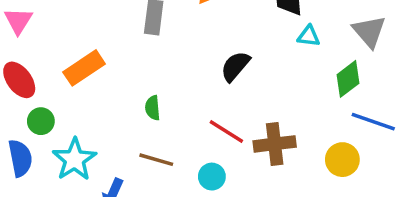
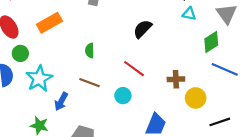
brown cross: (275, 144) -> (176, 79), moved, size x0.7
yellow circle: (342, 160) -> (196, 98), moved

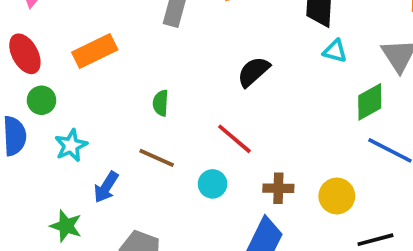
cyan star: (39, 79) -> (71, 145), size x0.7
brown cross: (176, 79) -> (278, 188), moved

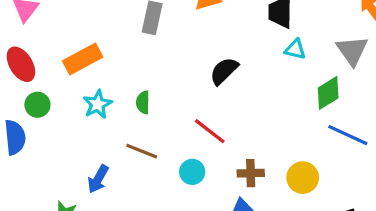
cyan star: (71, 145) -> (98, 104), moved

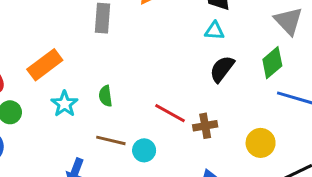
cyan triangle: (295, 49) -> (215, 31), moved
black semicircle: (224, 71) -> (222, 69), moved
cyan circle: (192, 172) -> (144, 150), moved
brown cross: (251, 173) -> (205, 126), moved

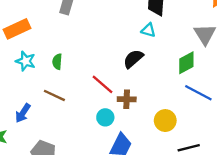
black semicircle: (222, 69) -> (133, 59), moved
cyan star: (64, 104) -> (26, 61), turned -30
cyan circle: (144, 150) -> (105, 117), moved

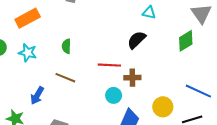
cyan star: (26, 61) -> (28, 53), moved
red line: (103, 84) -> (109, 65), turned -35
blue line: (198, 93) -> (198, 91), moved
yellow circle: (165, 121) -> (163, 107), moved

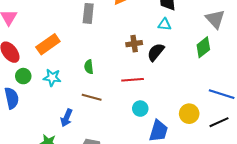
brown cross: (132, 78) -> (134, 44), moved

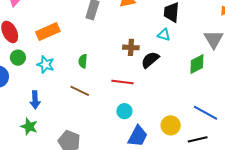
blue arrow: (67, 118) -> (35, 100), moved, turned -36

